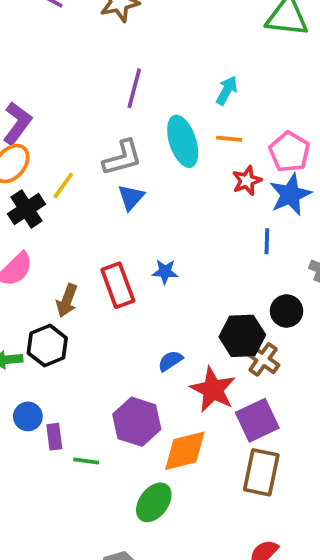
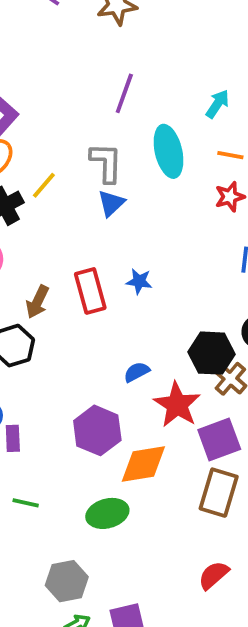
orange line: (229, 139) -> (230, 155), moved
gray L-shape: (122, 158) -> (106, 163), turned -78
green line: (86, 461) -> (26, 503), moved
green ellipse: (154, 502) -> (107, 513), turned 33

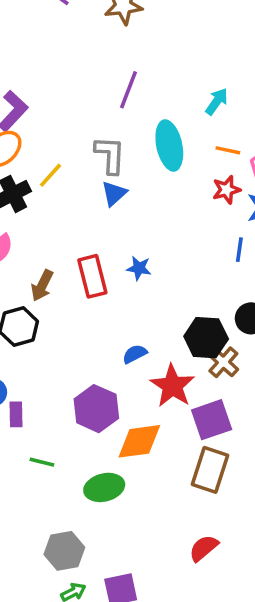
green line: (26, 503) -> (42, 462), moved

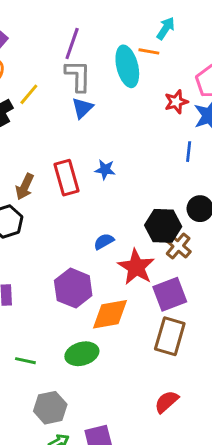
purple line: (129, 90) -> (72, 43), moved
orange line: (228, 150) -> (149, 51), moved
green line: (42, 462) -> (25, 361), moved

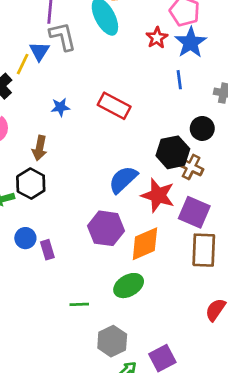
blue triangle: (82, 108) -> (39, 51), moved
blue star: (105, 170) -> (60, 107), moved
red rectangle: (66, 178) -> (114, 106), moved, turned -32
blue semicircle: (104, 241) -> (123, 180), size x1.6
purple square: (170, 294) -> (194, 212), turned -32

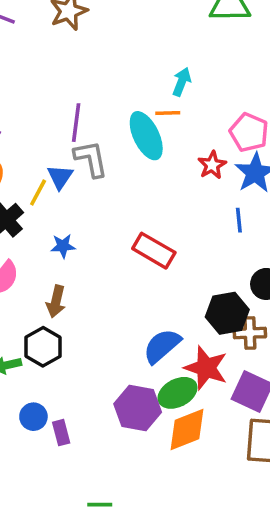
blue star: (60, 107) -> (63, 246), moved
brown cross: (191, 167) -> (250, 333), turned -30
green ellipse: (129, 286) -> (177, 393), moved

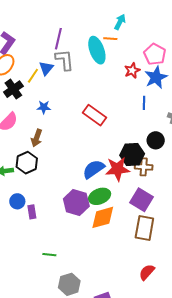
red star: (206, 368) -> (118, 169), moved, turned -30

